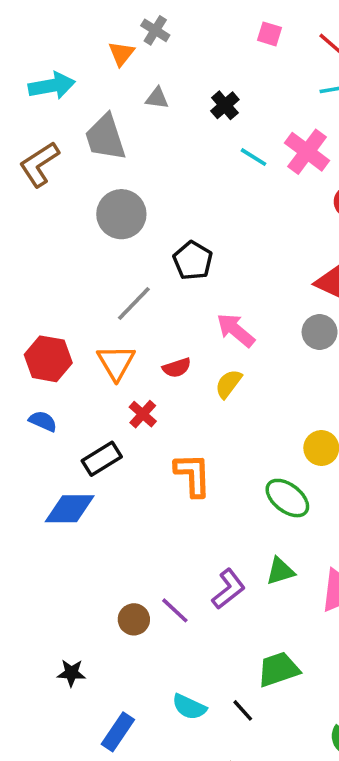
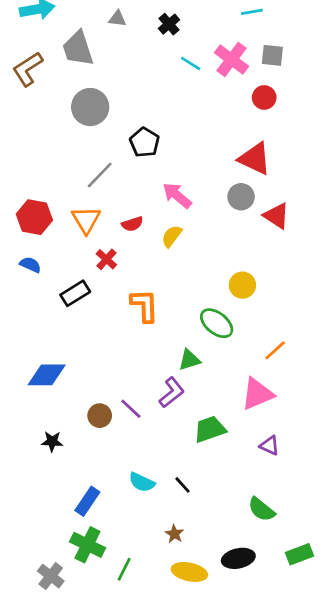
blue diamond: (70, 509) -> (47, 375), moved
green triangle: (280, 571) -> (189, 360), moved
green trapezoid: (278, 669) -> (210, 429), moved
black star: (71, 673) -> (52, 441), moved

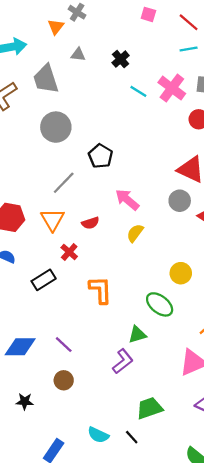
yellow semicircle: (172, 236) -> (135, 233), moved
purple line: (131, 409) -> (64, 345), moved
green trapezoid: (210, 429) -> (150, 408), moved

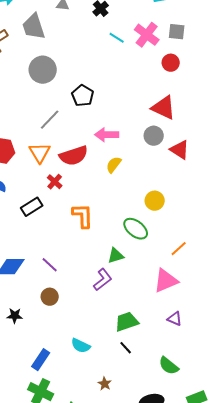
pink arrow: (127, 200) -> (107, 135), turned -40
red semicircle: (90, 223) -> (74, 156), size x1.8
black line: (132, 437) -> (126, 348), moved

